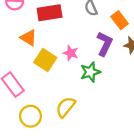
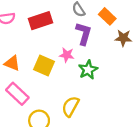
orange triangle: (29, 38) -> (12, 63), moved
purple L-shape: (105, 44) -> (84, 34), moved

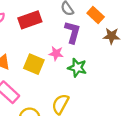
green star: (88, 70) -> (77, 68), turned -30

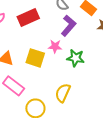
purple L-shape: (72, 32) -> (69, 26), turned 30

